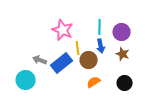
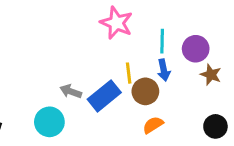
pink star: (63, 30) -> (116, 23), moved
brown star: (123, 54) -> (211, 75), moved
black circle: (125, 83) -> (215, 126), moved

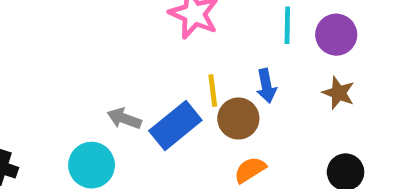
cyan line: (162, 41) -> (287, 25), moved
purple circle: (196, 49) -> (336, 35), moved

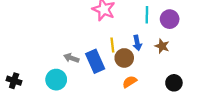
brown star: (339, 93) -> (162, 46), moved
blue rectangle: (175, 125) -> (95, 61), turned -75

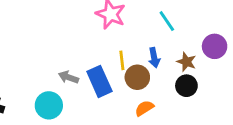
cyan line: (147, 15) -> (167, 21), turned -35
purple circle: (170, 19) -> (215, 46), moved
black circle: (174, 83) -> (186, 86), moved

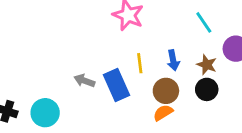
cyan line: (167, 21) -> (204, 22), moved
brown circle: (137, 77) -> (166, 91), moved
cyan circle: (49, 105) -> (45, 113), moved

